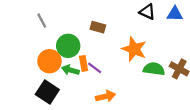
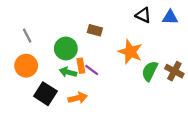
gray line: (42, 21) -> (27, 36), moved
orange circle: (49, 61) -> (26, 66), moved
green semicircle: (154, 69) -> (150, 71), turned -72
orange arrow: (106, 96) -> (78, 98), moved

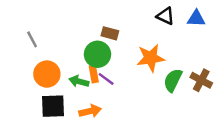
green circle: (66, 49) -> (97, 54), moved
orange star: (130, 52) -> (151, 58), turned -30
orange circle: (26, 66) -> (47, 74), moved
black square: (45, 94) -> (53, 106), turned -35

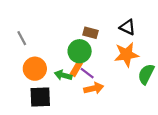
black triangle: (165, 16) -> (128, 27), moved
orange rectangle: (94, 74) -> (76, 69), turned 40
orange arrow: (90, 111) -> (94, 88), moved

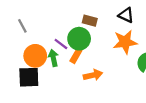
purple line: (87, 73) -> (61, 44), moved
green arrow: (63, 75) -> (53, 58), moved, turned 63
black square: (40, 97) -> (29, 77), moved

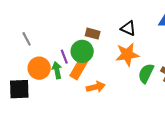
purple line: (61, 44) -> (64, 57), turned 32
orange rectangle: (76, 56) -> (79, 68), size x1.5
black square: (29, 77) -> (19, 89), moved

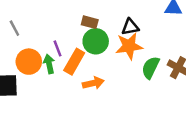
black triangle: (128, 28) -> (130, 27), moved, turned -35
green circle: (82, 51) -> (96, 41), moved

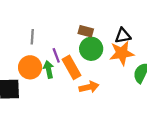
gray line: (14, 28) -> (32, 37), moved, turned 32
orange rectangle: (74, 62) -> (72, 67), turned -60

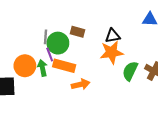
gray line: (32, 37) -> (46, 37), moved
green circle: (91, 49) -> (58, 43), moved
orange rectangle: (72, 67) -> (64, 66), turned -45

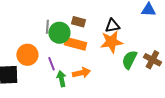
purple line: (50, 54) -> (51, 64), moved
orange rectangle: (64, 66) -> (75, 44), moved
green arrow: (42, 68) -> (61, 79), moved

